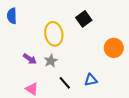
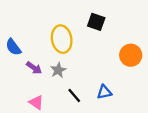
blue semicircle: (12, 16) -> (13, 47), moved, turned -35
black square: (84, 19) -> (96, 22), turned -35

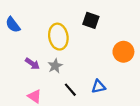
blue semicircle: (13, 47) -> (13, 25), moved

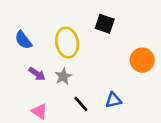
blue semicircle: (13, 25) -> (23, 40), moved

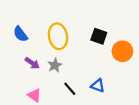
black square: (105, 24) -> (99, 36), moved
blue triangle: (113, 100) -> (98, 86), turned 32

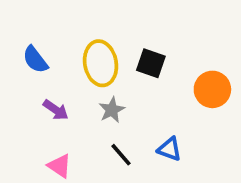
black square: (99, 36) -> (151, 63), moved
gray star: (55, 65) -> (112, 110), moved

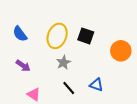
yellow ellipse: (101, 63) -> (57, 36), turned 30
purple arrow: (56, 110) -> (23, 66), moved

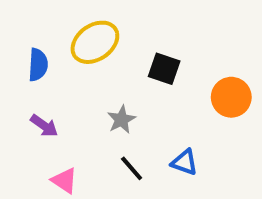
blue semicircle: (20, 34) -> (38, 65), turned -140
yellow ellipse: (57, 36) -> (95, 42), moved, turned 35

